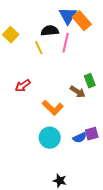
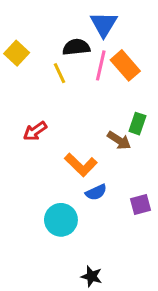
orange rectangle: (82, 21) -> (125, 65), moved
green rectangle: (90, 81) -> (137, 124), turned 40
cyan circle: (50, 138) -> (61, 220), moved
blue semicircle: (80, 138) -> (96, 192), moved

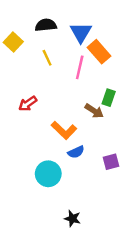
blue triangle: (104, 24) -> (81, 32), moved
black semicircle: (76, 47) -> (46, 25), moved
pink line: (101, 65) -> (80, 67), moved

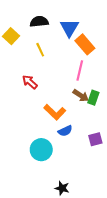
pink line: (80, 67) -> (80, 70), moved
green rectangle: (109, 98) -> (93, 98), moved
red arrow: (28, 104) -> (30, 82), moved, turned 77

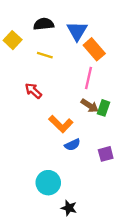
yellow line: (40, 50) -> (45, 55), turned -48
cyan circle: (41, 150) -> (48, 183), moved

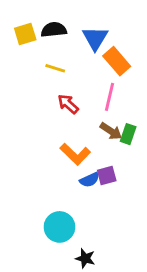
yellow square: (13, 40) -> (25, 34), moved, turned 30
red arrow: (33, 91) -> (68, 104), moved
purple square: (106, 154) -> (107, 175), moved

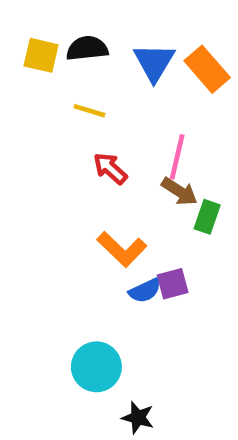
yellow square: (25, 34) -> (41, 55), turned 30
orange rectangle: (117, 61) -> (207, 69), moved
brown arrow: (111, 131) -> (179, 191), moved

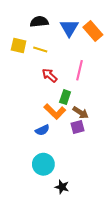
yellow square: (41, 55) -> (19, 45), moved
brown arrow: (179, 191) -> (81, 113), moved
green rectangle: (207, 217) -> (65, 97), moved
blue semicircle: (145, 291) -> (42, 130), moved

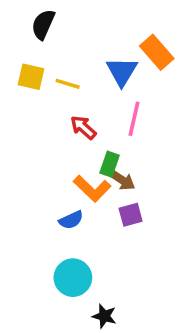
black semicircle: (39, 22) -> (43, 24), moved, turned -60
blue triangle: (69, 28) -> (122, 72), moved
brown arrow: (81, 113) -> (122, 180), moved

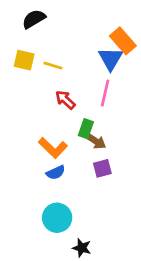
black semicircle: (43, 24) -> (34, 19), turned 35
blue triangle: (122, 72) -> (111, 59), moved
orange L-shape: (92, 189) -> (53, 148), moved

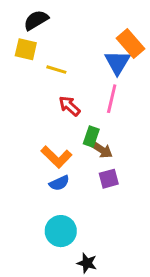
yellow square: (24, 60) -> (26, 49), moved

